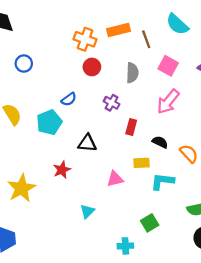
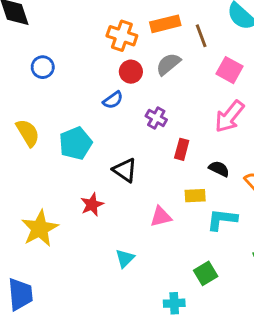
gray semicircle: (132, 73) -> (168, 64), moved, turned -132
blue semicircle: (69, 99) -> (113, 100), moved
black triangle: (87, 143) -> (125, 170), turned 30

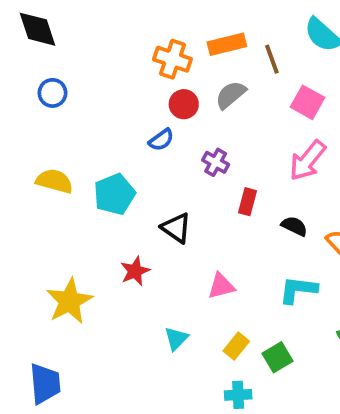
blue circle: (43, 67) -> (52, 93), moved
yellow semicircle: (28, 133) -> (54, 181), turned -44
yellow rectangle: (195, 196) -> (236, 346), moved, turned -48

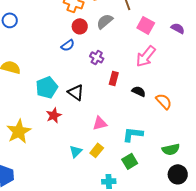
cyan pentagon: (114, 194) -> (47, 87), moved
cyan L-shape: (298, 290) -> (133, 134), moved
yellow rectangle: (236, 346) -> (97, 150), moved

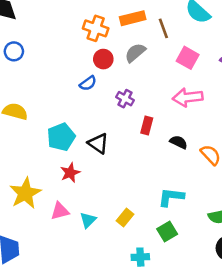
pink arrow: (146, 56) -> (188, 97), turned 45
pink triangle: (100, 123) -> (60, 211), moved
cyan triangle: (76, 151) -> (88, 220), moved

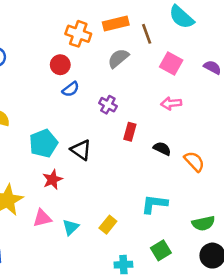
red circle: (103, 59) -> (60, 65), moved
pink arrow: (188, 97) -> (171, 103), size x0.7
green square: (167, 232) -> (161, 250), moved

